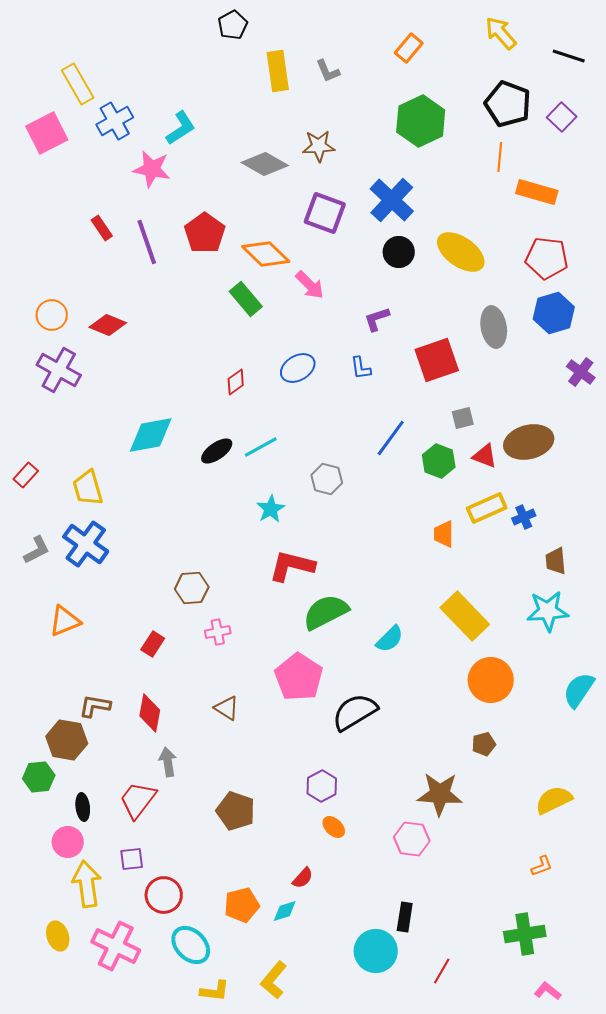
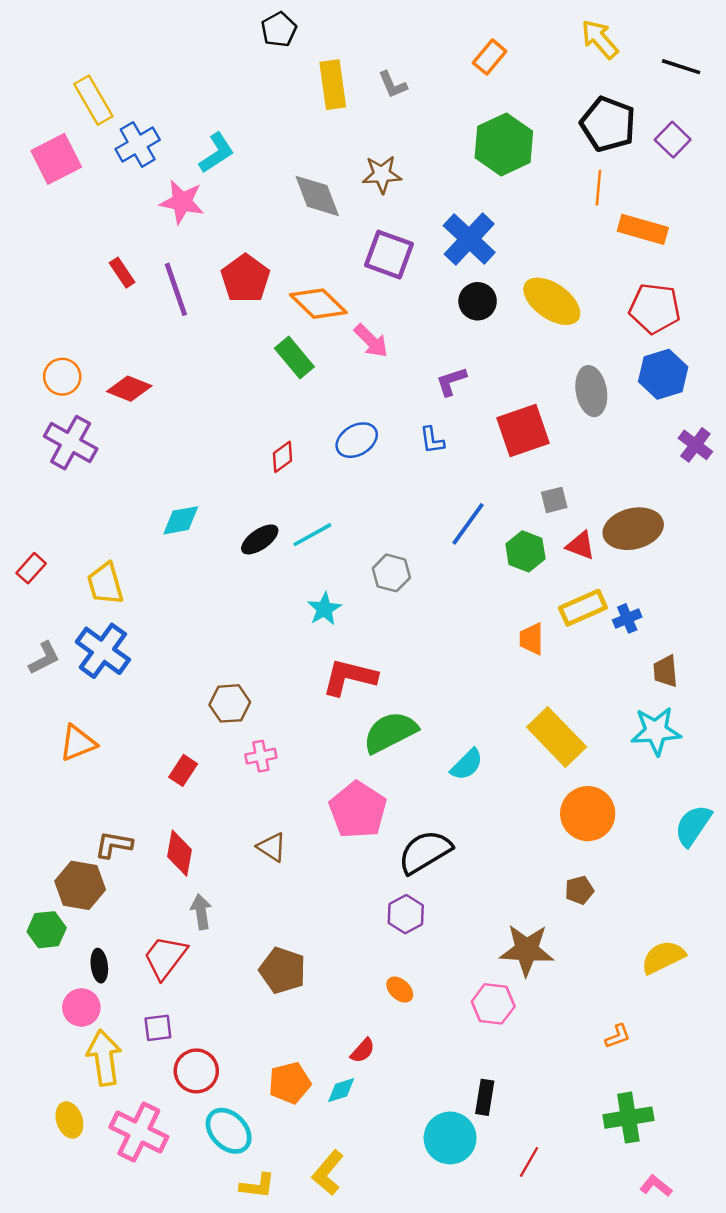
gray diamond: (265, 164) -> (317, 196), turned 39
cyan diamond: (151, 435) -> (181, 520), size x0.7
purple hexagon: (322, 786) -> (406, 914), moved
orange L-shape: (542, 866) -> (618, 1036), moved

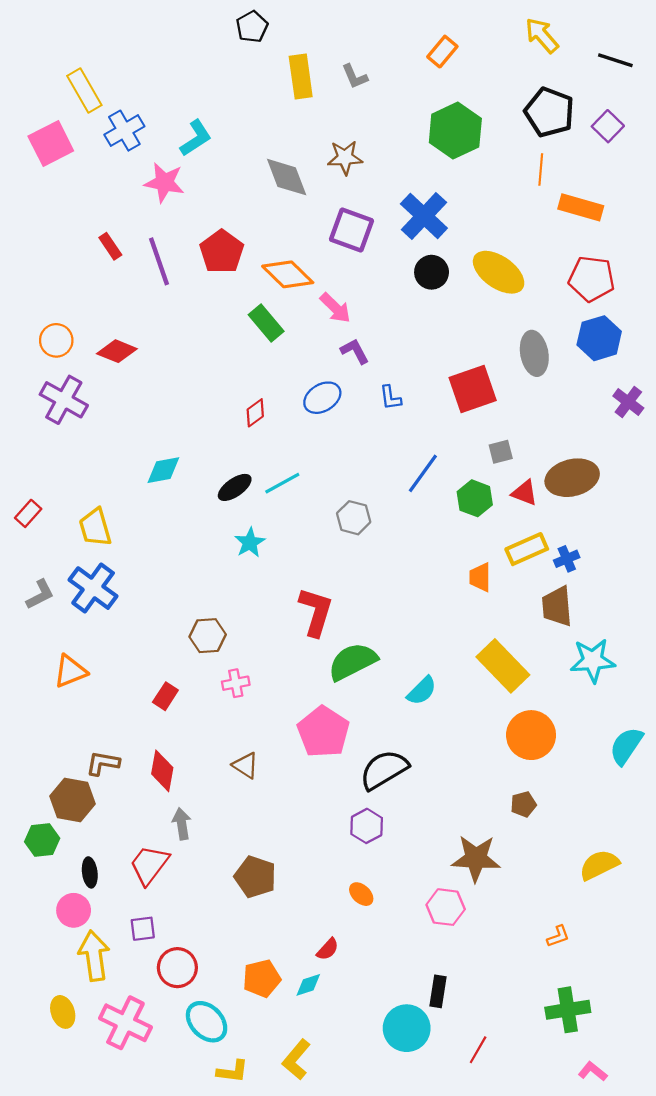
purple L-shape: (451, 381) -> (355, 351), moved, turned 80
cyan star: (324, 609) -> (250, 543), moved
brown trapezoid: (666, 671) -> (557, 606), moved, size x1.4
red L-shape: (349, 677) -> (316, 612), turned 93

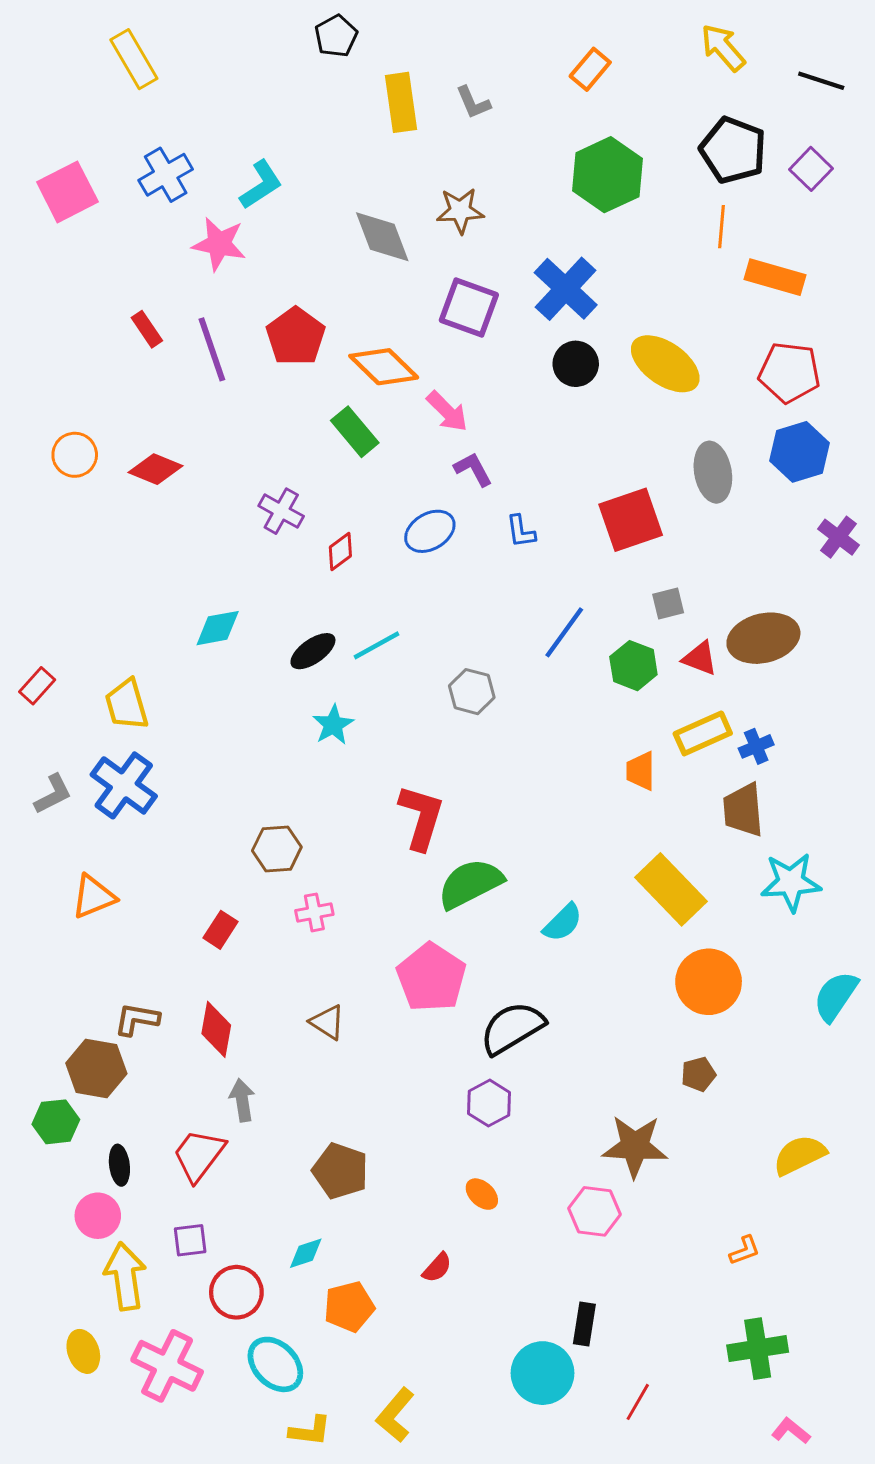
yellow rectangle: (84, 91) -> (134, 59), moved
purple cross: (64, 400) -> (281, 511), moved, size x0.7
cyan diamond: (308, 985) -> (306, 1253), moved

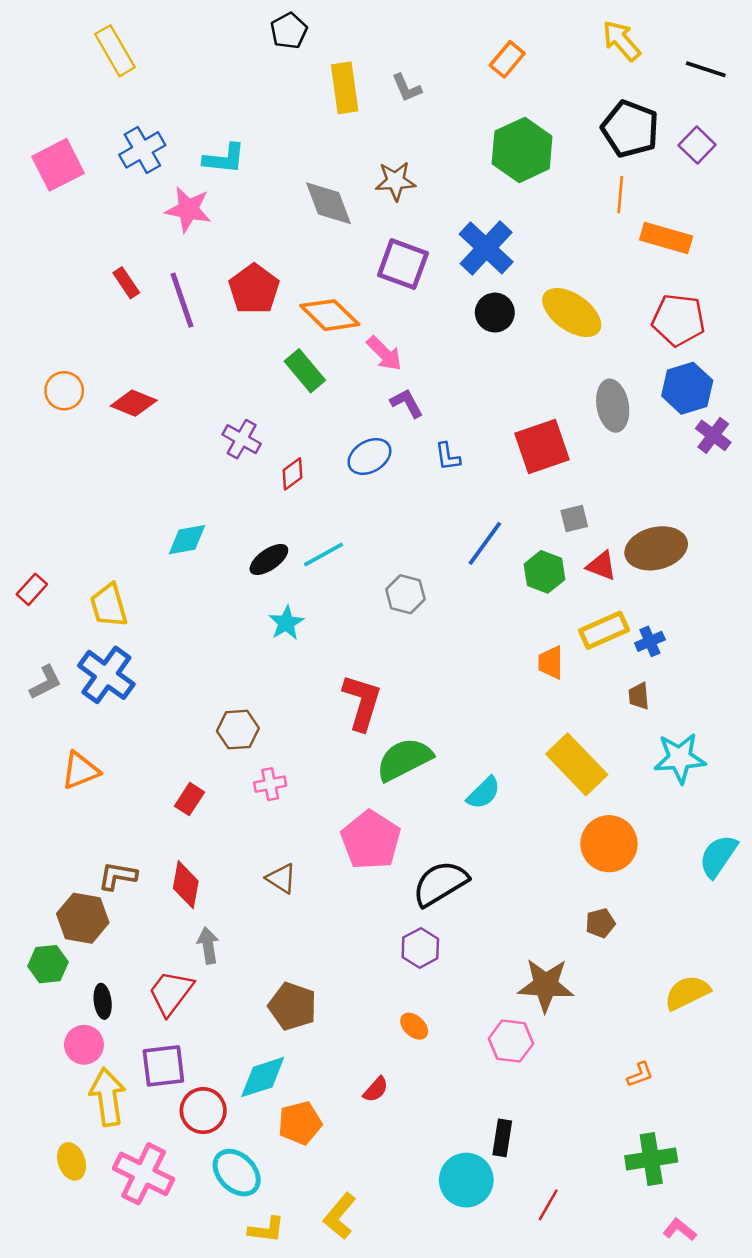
cyan L-shape: (261, 185) -> (224, 159), turned 39
purple cross: (838, 537) -> (713, 435), moved
brown trapezoid: (743, 810) -> (639, 696), size x0.6
purple square: (190, 1240) -> (163, 1066), size x1.5
cyan diamond: (306, 1253) -> (263, 1077), size x1.6

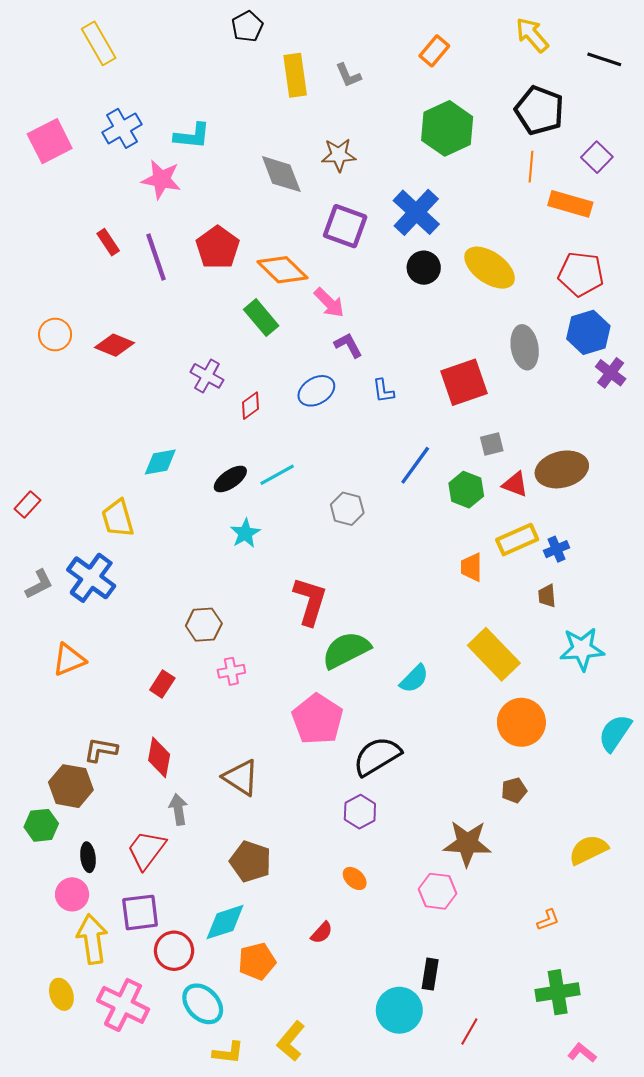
purple square: (697, 145) -> (597, 157), moved
yellow trapezoid: (109, 605) -> (118, 518), moved
brown triangle: (281, 878) -> (241, 778), moved, size x1.4

